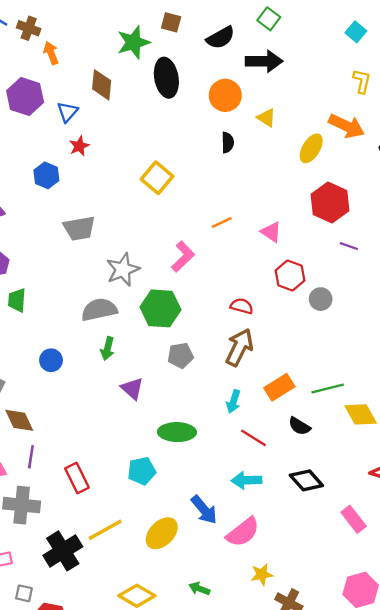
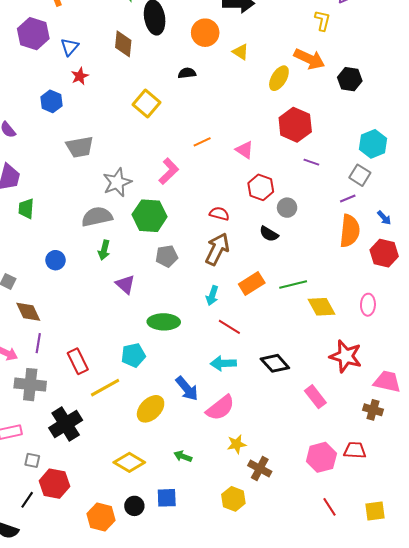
brown diamond: (102, 85) -> (123, 44), moved
black semicircle: (228, 142) -> (187, 73), moved, turned -96
black semicircle: (299, 426) -> (269, 234), moved
yellow line: (105, 530) -> (105, 388), moved

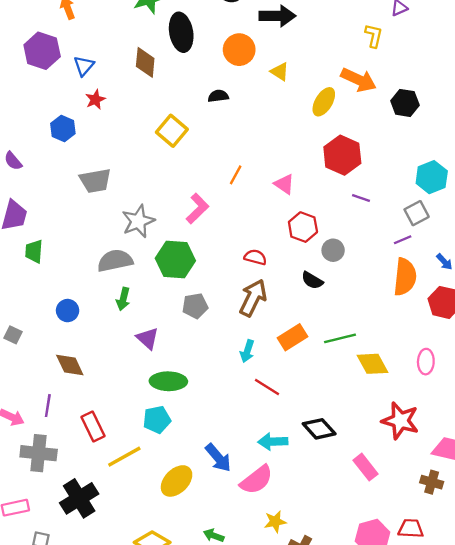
orange line: (202, 142) -> (236, 175), turned -36
gray square: (360, 175) -> (417, 213), turned 30
brown diamond: (28, 312) -> (70, 365), moved
green ellipse: (164, 322) -> (168, 381), moved
cyan arrow: (223, 363) -> (273, 442), moved

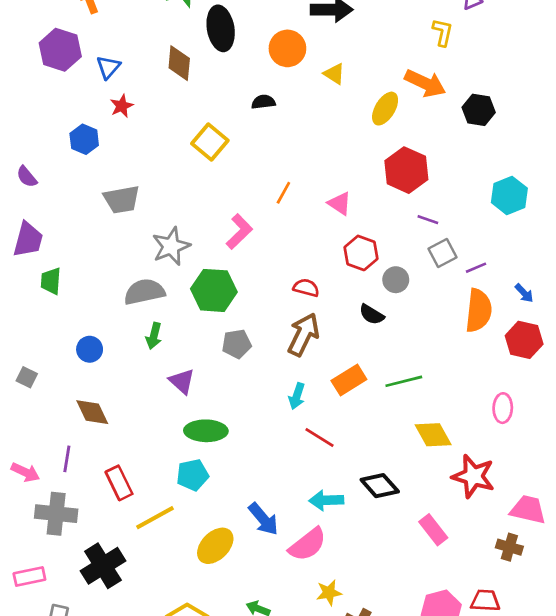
gray square: (417, 213) -> (443, 253), moved
yellow diamond: (372, 364) -> (433, 435), moved

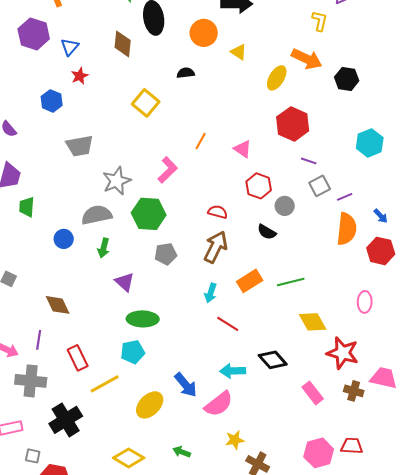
blue circle: (90, 349) -> (64, 239), moved
brown cross: (509, 547) -> (354, 391), moved

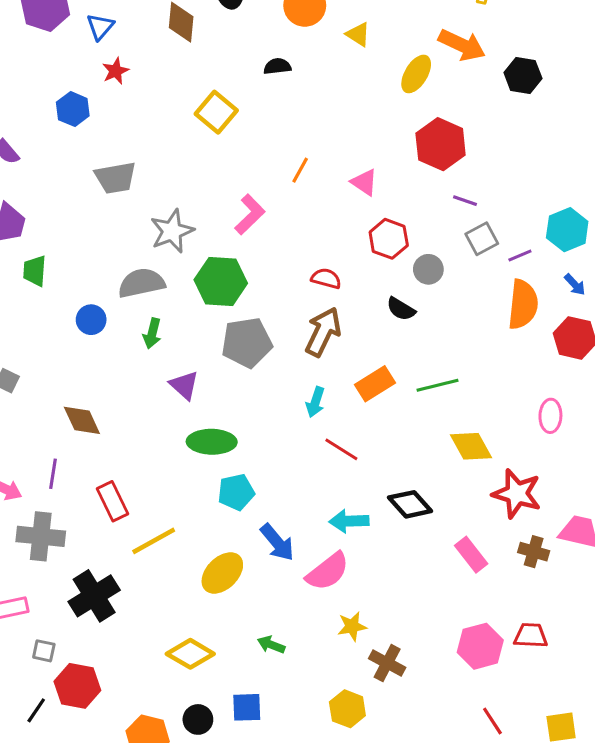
cyan hexagon: (370, 143) -> (567, 230), moved
gray pentagon: (166, 254) -> (247, 343), size x1.5
cyan pentagon: (133, 352) -> (236, 492), moved

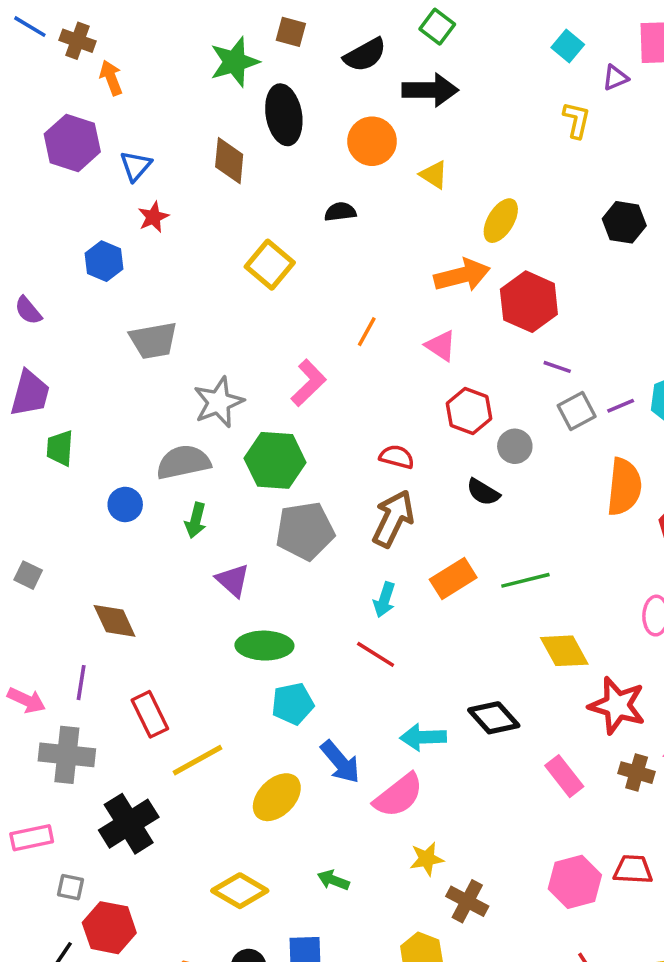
orange arrow: (462, 45) -> (462, 275), moved, turned -39
purple line: (520, 256) -> (621, 406), moved
red line: (341, 449) -> (376, 654), moved

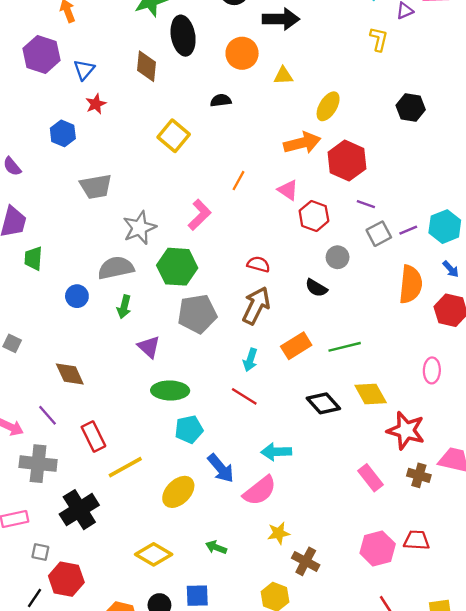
yellow triangle: (434, 175) -> (283, 76), turned -36
red hexagon: (469, 411) -> (314, 216), moved
purple line: (81, 683) -> (47, 415), turned -50
black diamond: (494, 718) -> (323, 403), moved

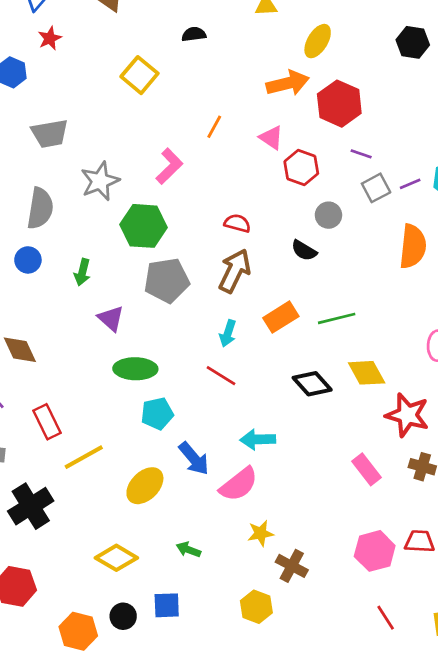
gray semicircle: (116, 268) -> (40, 208), moved, turned 111

